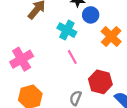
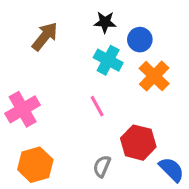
blue circle: (91, 15) -> (140, 40), moved
cyan cross: (67, 30) -> (108, 60), moved

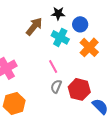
brown arrow: (45, 36) -> (34, 26), moved
gray semicircle: (102, 166) -> (56, 86), moved

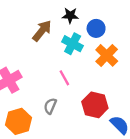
gray semicircle: (56, 86) -> (50, 106), moved

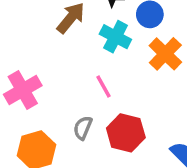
red hexagon: (95, 105) -> (126, 133), moved

